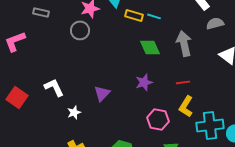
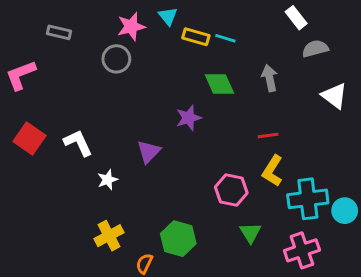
gray arrow: (184, 43) -> (270, 78), size x0.7
purple star: (144, 82) -> (189, 118), moved
red square: (17, 97) -> (29, 138), moved

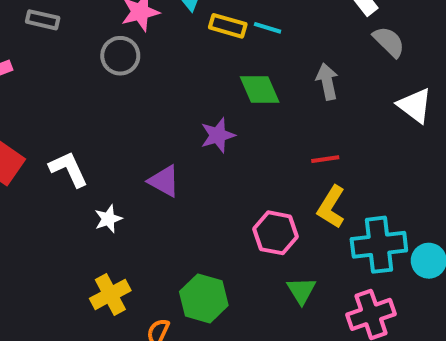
gray semicircle: (315, 49) -> (389, 42), turned 60
purple triangle: (149, 152) -> (164, 181), turned -45

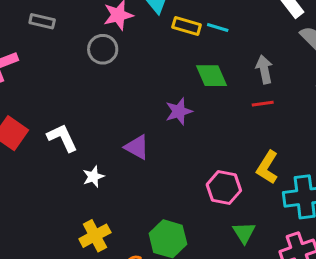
red line: (325, 159) -> (263, 104), moved

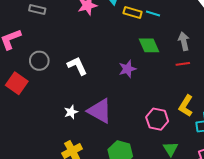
gray circle: (103, 49) -> (39, 61), moved
white L-shape: (62, 138) -> (77, 66), moved
purple triangle: (137, 147) -> (100, 111), moved, size x1.5

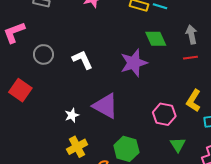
purple star: (127, 69) -> (134, 63), size x1.5
red square: (17, 83) -> (20, 90), moved
white star: (71, 112) -> (72, 115), moved

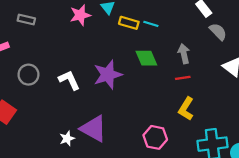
purple star: (134, 63) -> (108, 75), moved
yellow L-shape: (194, 101) -> (186, 109), moved
white star: (72, 115) -> (67, 139), moved

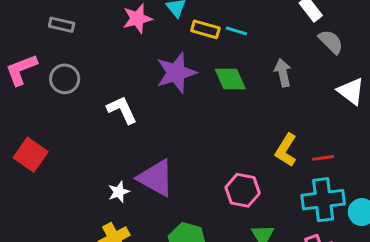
gray circle: (28, 75) -> (65, 79), moved
purple star: (108, 75) -> (176, 73), moved
red line: (183, 78) -> (323, 158), moved

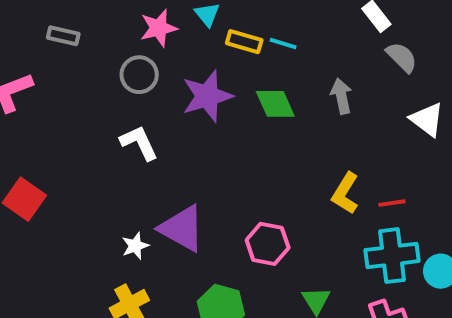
gray circle: (65, 79) -> (139, 75), moved
pink hexagon: (243, 190) -> (268, 244), moved

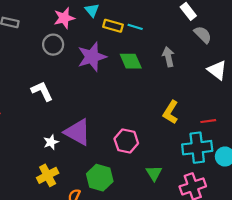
white L-shape: (139, 143) -> (42, 91), moved
red line: (392, 203) -> (208, 121), moved

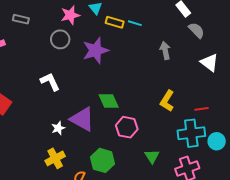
green diamond: (131, 61) -> (109, 101), moved

